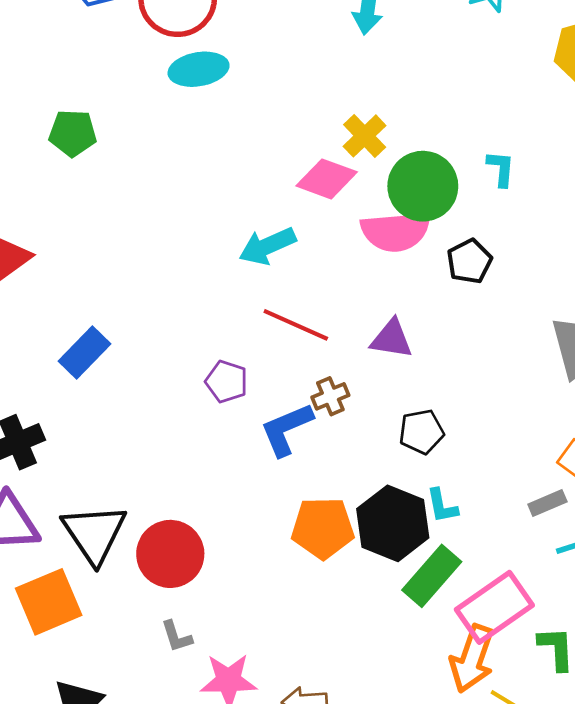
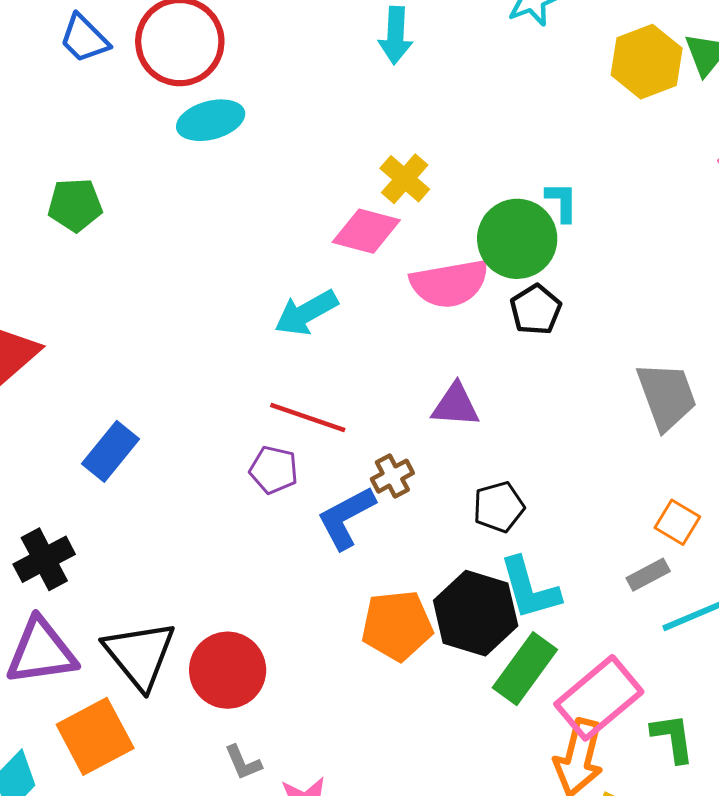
green circle: (423, 186) -> (517, 239), moved
red line: (296, 325) -> (308, 418), moved
cyan L-shape: (442, 506) -> (529, 589), size x1.6

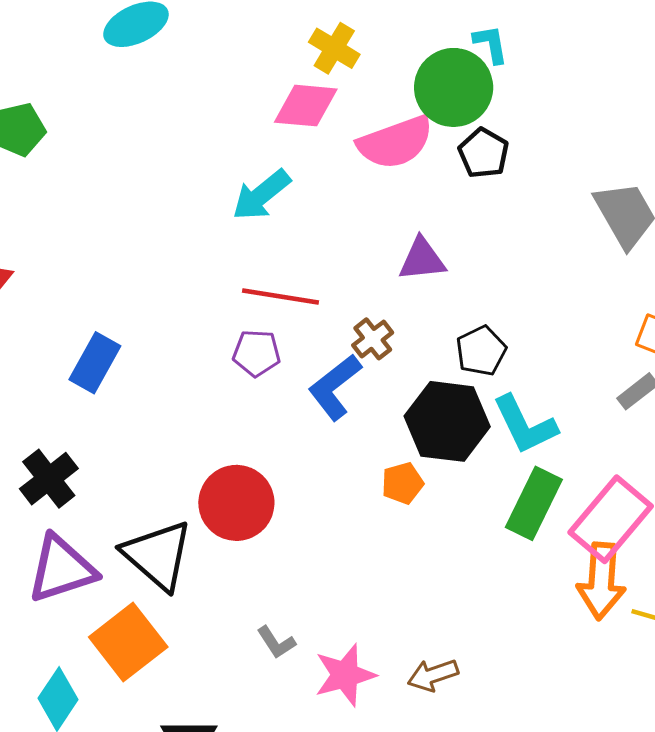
black hexagon: (476, 613) -> (447, 421), moved
orange pentagon: (397, 625) -> (402, 483), size x0.6
red circle: (228, 670) -> (236, 503), moved

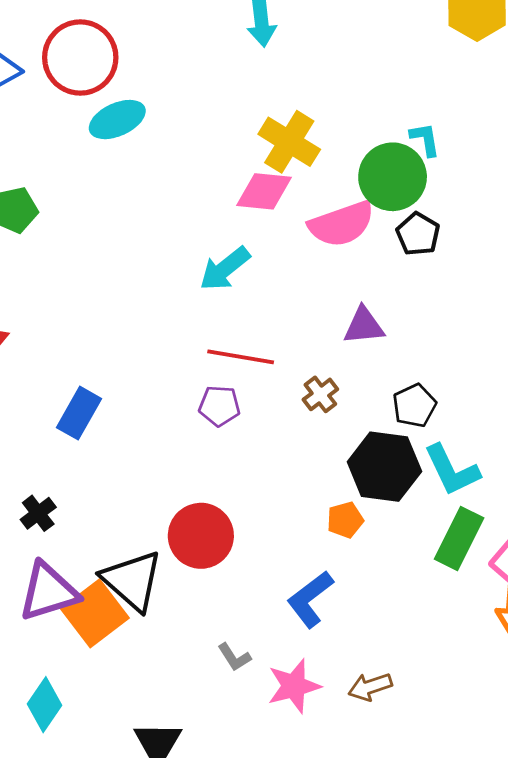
yellow cross: (334, 48) -> (289, 142), size x1.4
blue L-shape: (335, 387) -> (310, 599), moved
black cross: (49, 479) -> (38, 513), size x0.7
orange square: (128, 642) -> (95, 613), moved

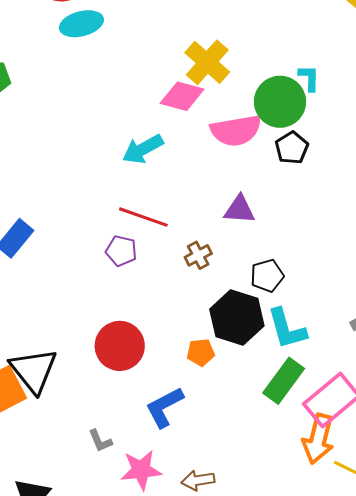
red circle: (201, 536) -> (120, 346), moved

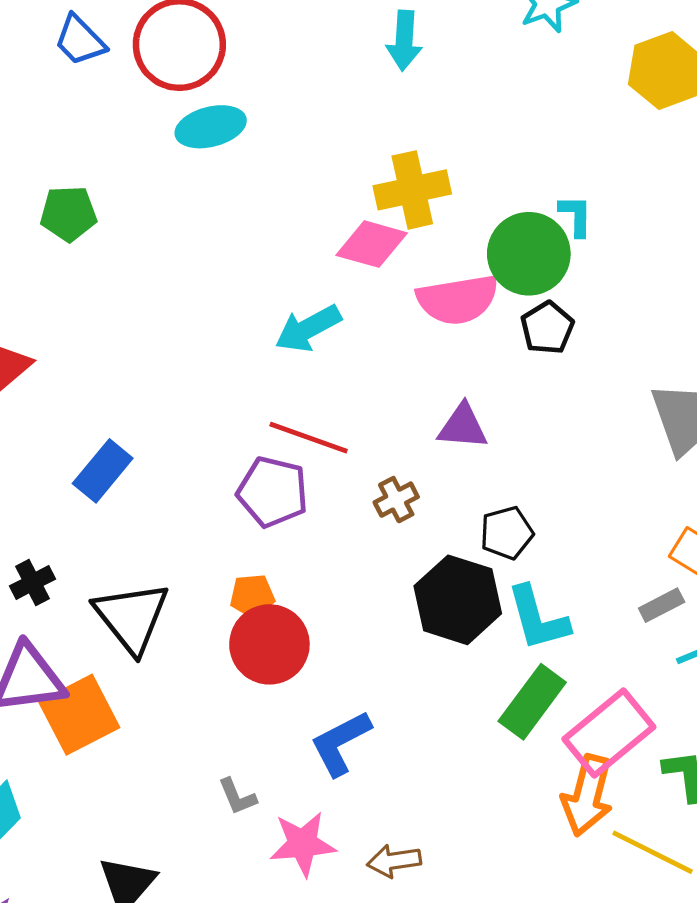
yellow cross: (207, 62) -> (412, 190), turned 36
purple pentagon: (121, 251) -> (273, 492), size x1.4
orange pentagon: (201, 352) -> (252, 596), moved
black triangle: (34, 370) -> (132, 617), moved

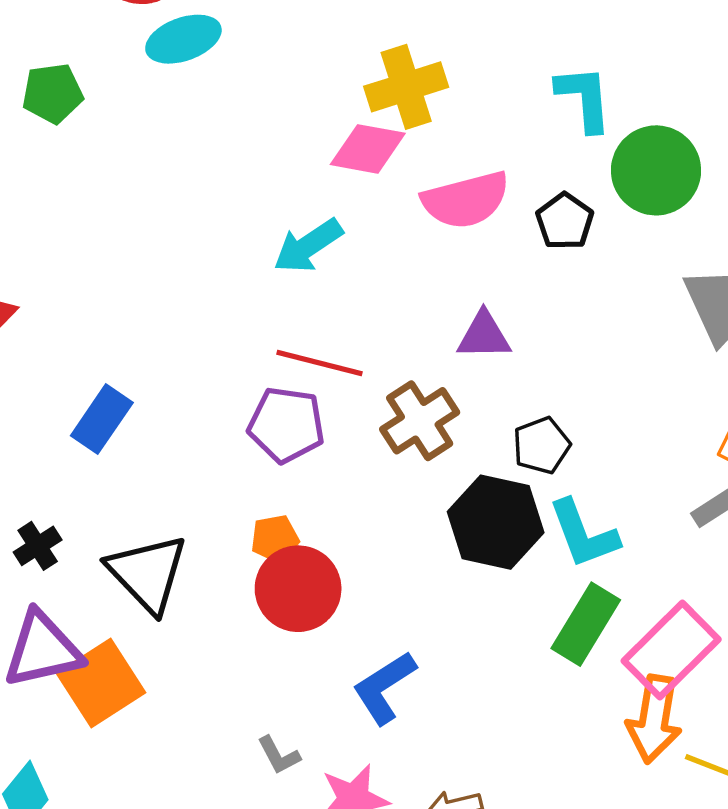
green pentagon: (68, 214) -> (52, 93), moved
cyan L-shape: (576, 216) -> (584, 98), size x1.5
green circle: (529, 254) -> (656, 170), moved
brown cross: (396, 500) -> (420, 421), size x1.6

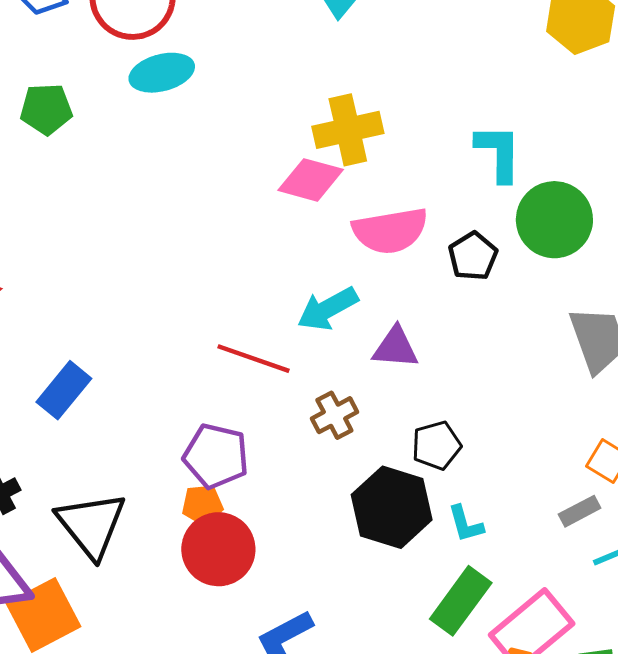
cyan arrow: (308, 246) -> (328, 309), moved
brown cross: (420, 421) -> (334, 415), size x0.7
purple pentagon: (286, 425) -> (216, 456), moved
cyan L-shape: (583, 534) -> (466, 524), size x0.6

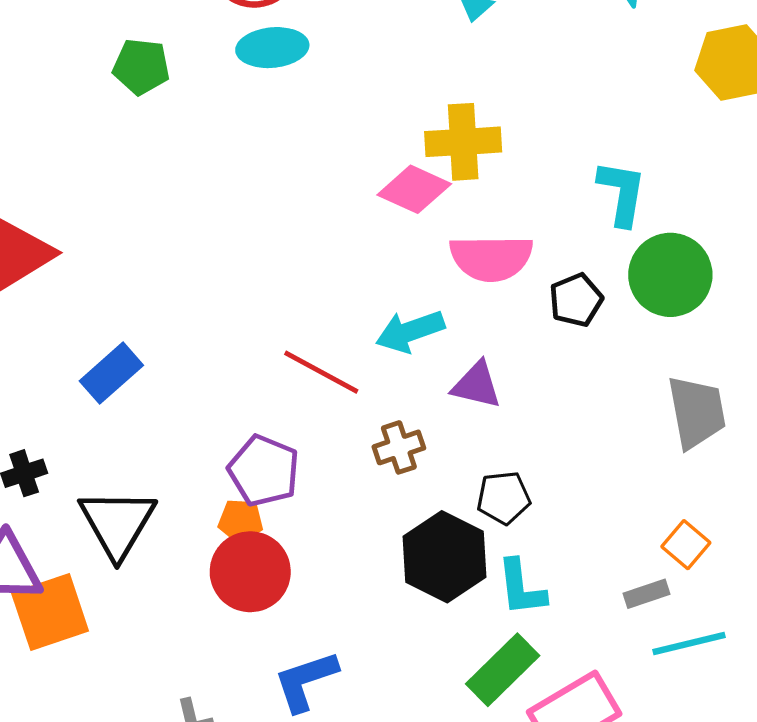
cyan L-shape: (466, 524) -> (521, 588), size x1.4

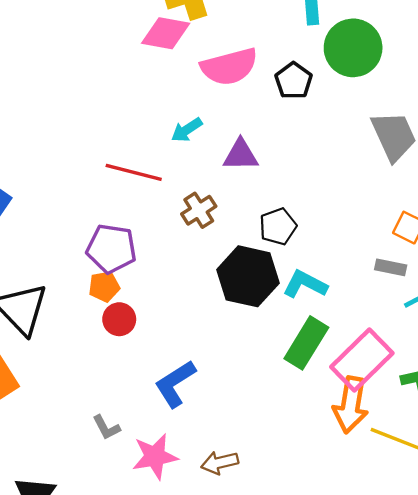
cyan arrow: (410, 331) -> (187, 130), size x0.7
red circle: (250, 572) -> (119, 319), size x0.6
cyan L-shape: (521, 588) -> (305, 284), turned 138
gray rectangle: (646, 594) -> (391, 267), turned 44

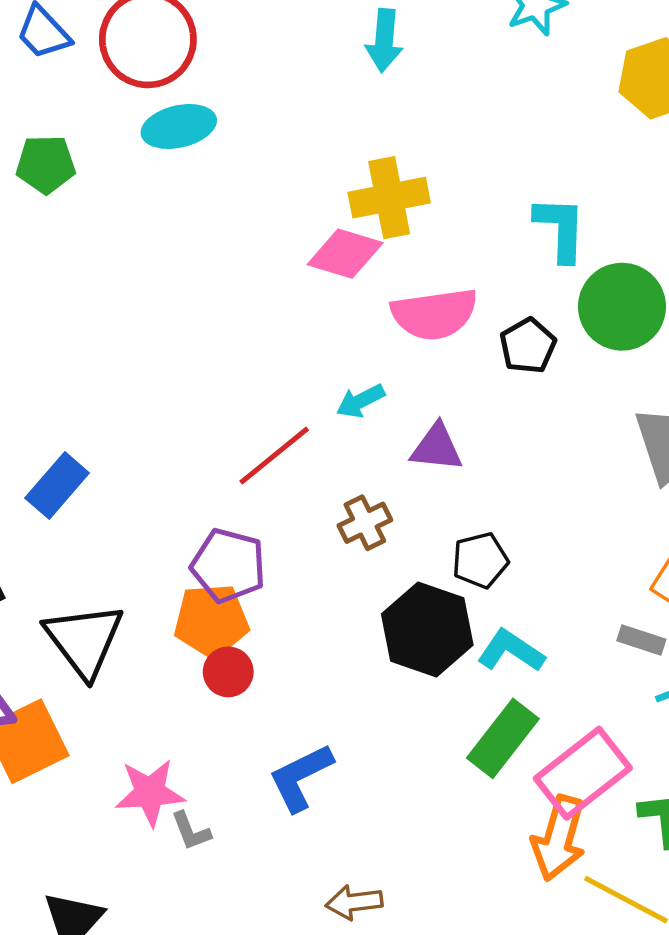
red line: (134, 172) -> (274, 456), turned -60
orange pentagon: (104, 287) -> (211, 621), size x1.6
pink star: (155, 456) -> (150, 793), moved

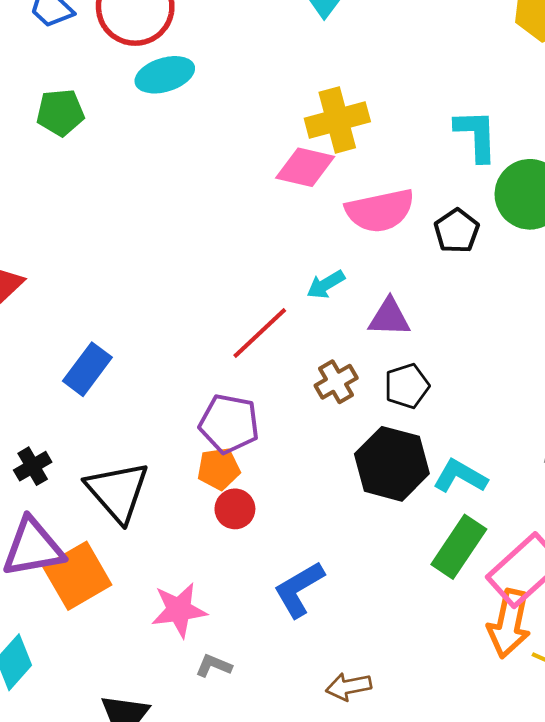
black pentagon: (480, 560) -> (407, 386), moved
orange pentagon: (211, 621) -> (219, 469), size x0.7
gray L-shape: (191, 831) -> (214, 666), moved, turned 138

